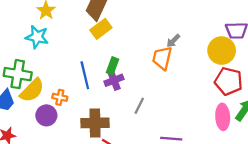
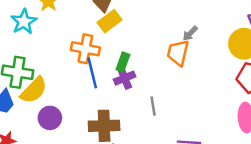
cyan star: (37, 37) -> (24, 22), moved, turned 30
orange cross: (60, 97) -> (85, 49), moved, size x1.6
gray line: (139, 106) -> (153, 106), turned -35

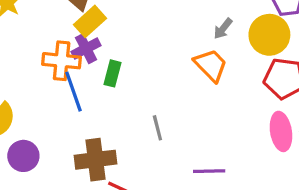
gray arrow: (190, 33) -> (223, 29), moved
orange trapezoid: (178, 53) -> (211, 65), moved, turned 128
purple cross: (125, 78) -> (86, 49), moved

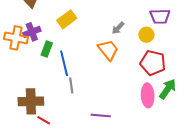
yellow rectangle: (90, 21) -> (67, 19), moved
yellow circle: (269, 35) -> (146, 35), size x0.6
blue line: (73, 92) -> (64, 63), moved

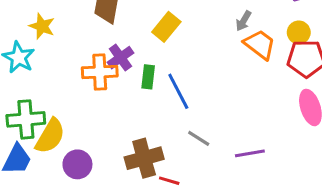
yellow circle: (146, 35) -> (299, 32), moved
orange trapezoid: (108, 50) -> (260, 44), moved
gray line: (71, 85) -> (199, 138), moved, turned -35

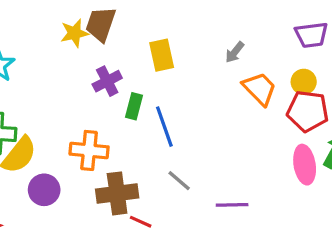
gray arrow: (244, 21) -> (235, 52), moved
yellow star: (42, 26) -> (74, 33), moved, turned 30
yellow rectangle: (166, 27) -> (162, 55), turned -60
orange cross: (100, 72) -> (89, 150), moved

